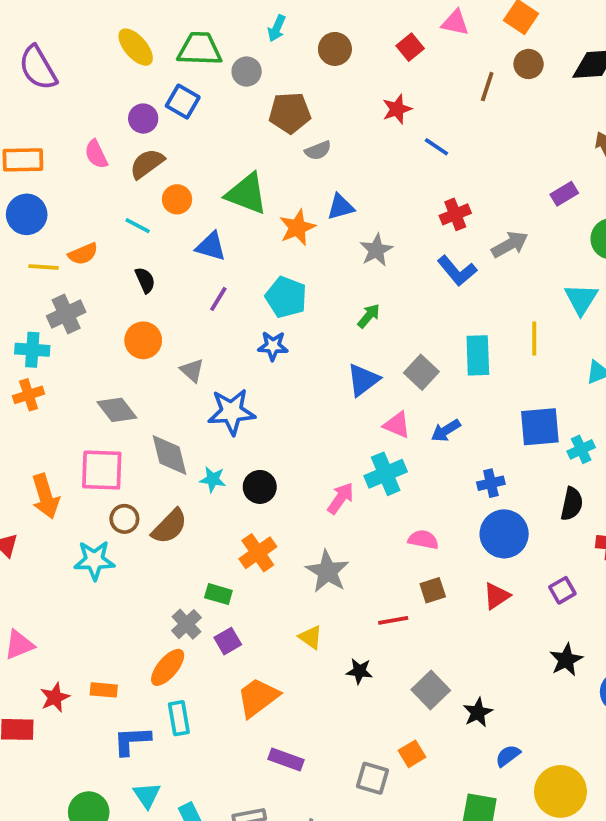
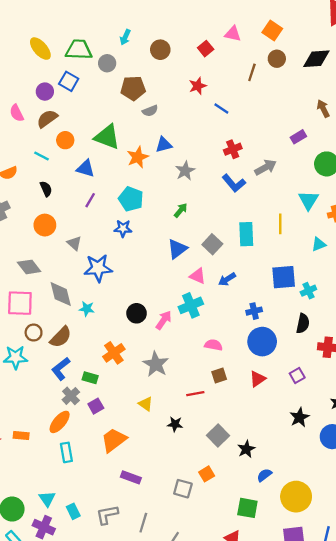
black circle: (260, 487) -> (137, 313), moved
blue L-shape: (132, 741) -> (61, 369), moved, turned -35

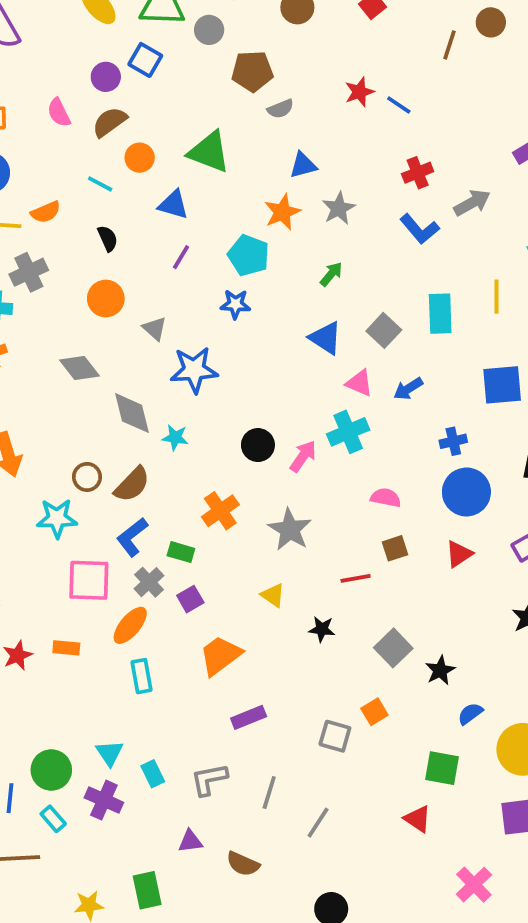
red star: (198, 86) -> (359, 92), moved
orange star: (138, 157) -> (282, 212), moved
blue triangle: (177, 249) -> (326, 338), turned -50
pink square: (20, 303) -> (89, 580), moved
purple rectangle: (131, 477) -> (249, 717), turned -42

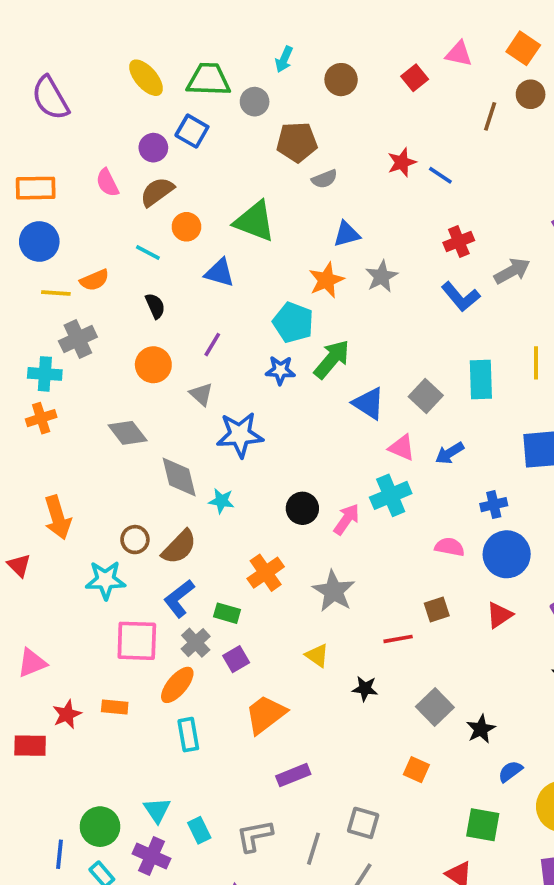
purple line: (181, 257) -> (212, 345), moved
green arrow: (331, 274) -> (332, 359), moved, size x1.6
pink semicircle: (386, 498) -> (450, 547), moved
orange square: (374, 712) -> (416, 770), turned -35
gray square: (335, 736) -> (363, 823), moved

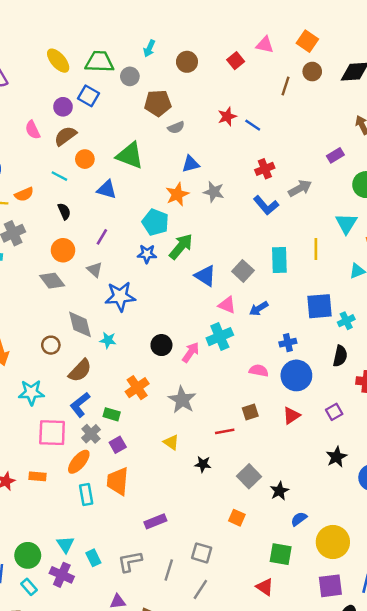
gray star: (382, 276) -> (214, 192), turned -30
gray diamond: (128, 433) -> (52, 281), moved
brown circle: (135, 540) -> (51, 345), moved
orange trapezoid: (266, 714) -> (118, 481), moved, turned -48

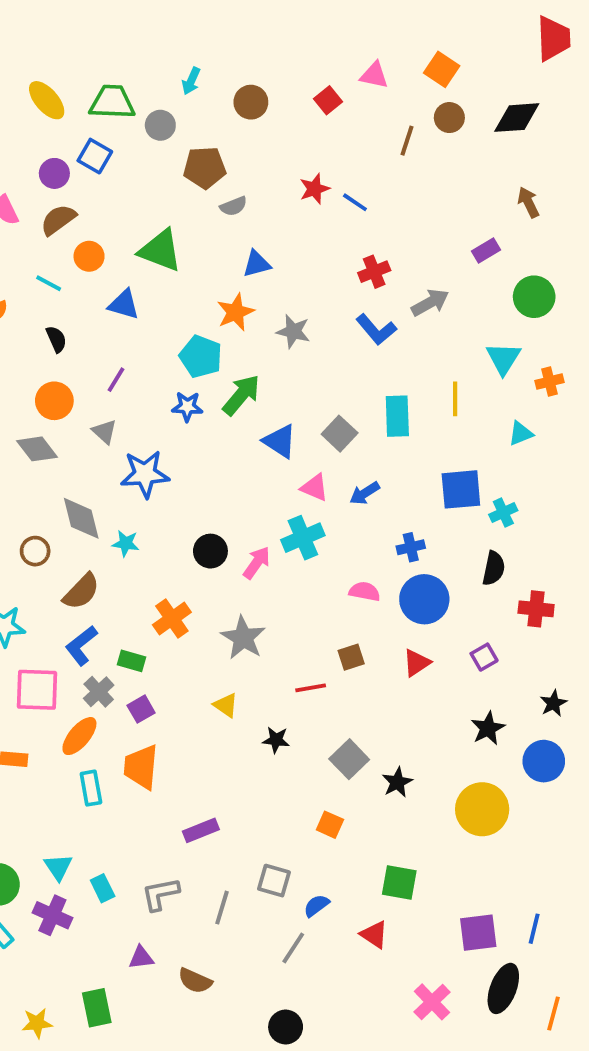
gray star: (214, 192) -> (293, 331), moved
blue semicircle: (299, 519) -> (316, 906), moved
yellow circle: (333, 542) -> (482, 809), moved
gray line: (200, 589) -> (293, 948), moved

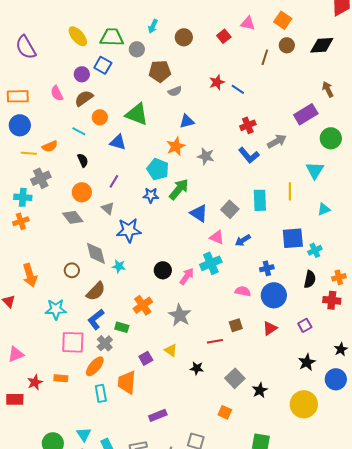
purple rectangle: (486, 250) -> (306, 114), size x1.6
orange cross: (550, 382) -> (339, 277), moved
purple square: (141, 709) -> (146, 358), moved

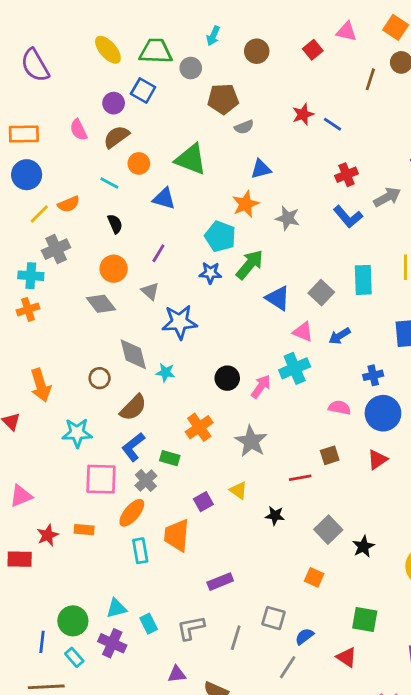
yellow line: (29, 153) -> (39, 214), turned -49
cyan triangle: (84, 434) -> (116, 608), turned 49

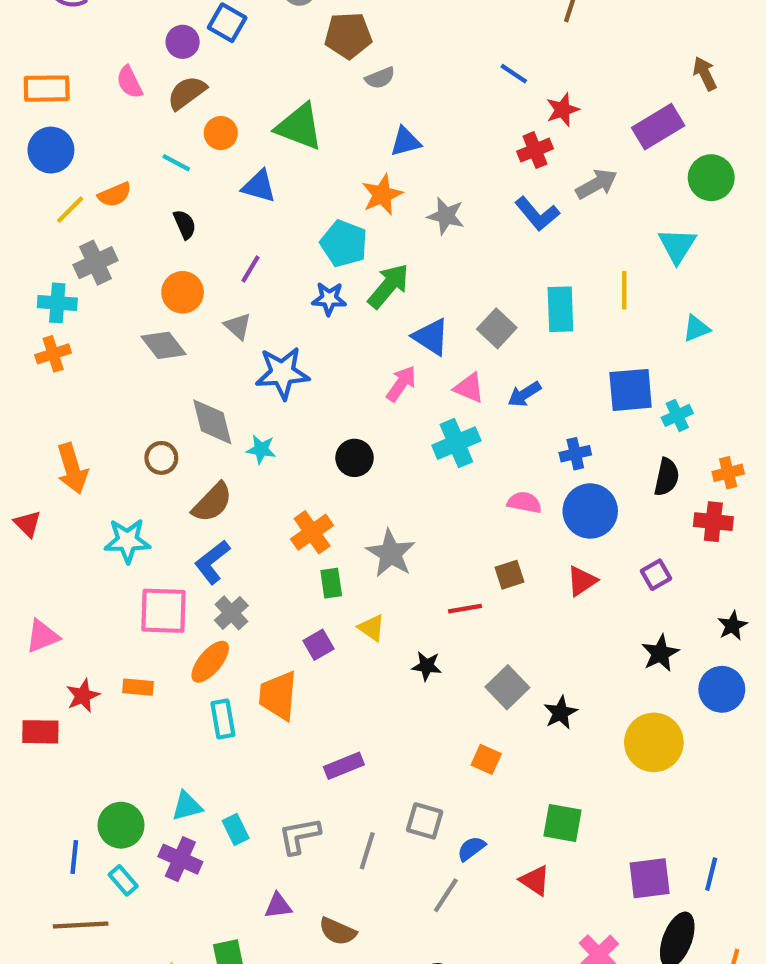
red star: (303, 114) -> (563, 110), moved
pink arrow: (261, 387) -> (401, 384), moved
green rectangle: (170, 458) -> (331, 583), moved, turned 66

